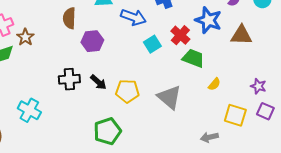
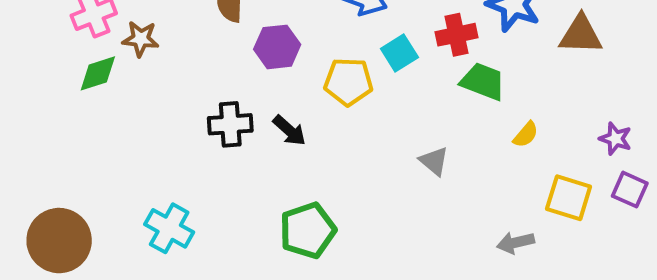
red cross: (180, 35) -> (456, 35), turned 36
brown star: (25, 37) -> (141, 39), turned -30
yellow pentagon: (127, 91) -> (348, 82), moved
gray triangle: (169, 97) -> (434, 161), size x0.6
cyan cross: (29, 110) -> (169, 228), moved

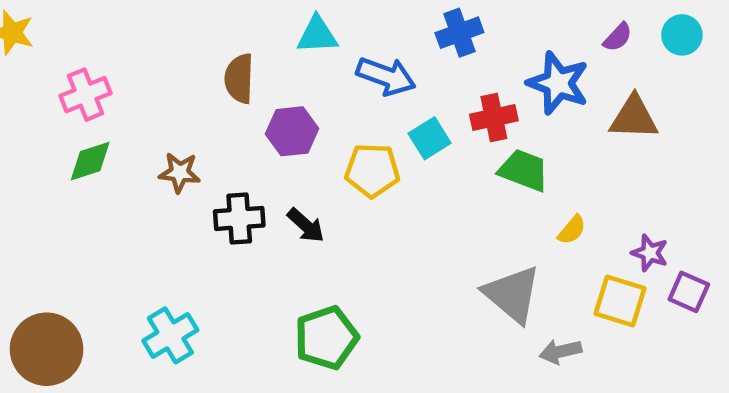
brown star: (141, 39) -> (180, 173), moved
purple star: (615, 139) -> (650, 253), moved
gray triangle: (434, 161) -> (512, 294), moved, size x1.8
cyan cross: (169, 228) -> (170, 335), turned 30

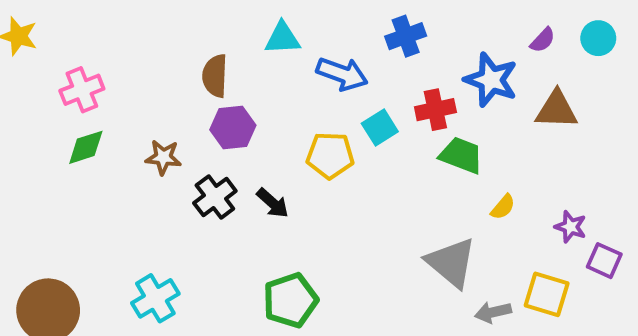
purple hexagon: (292, 131) -> (233, 128), moved
black cross: (239, 218) -> (215, 197), turned -33
yellow square: (620, 301) -> (547, 294), moved

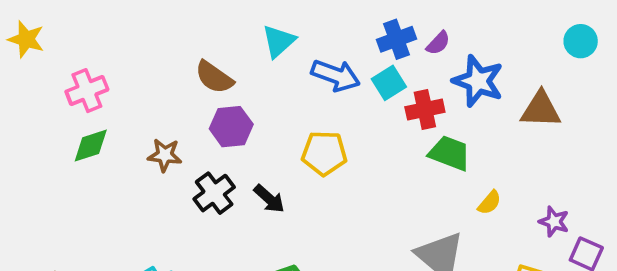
cyan triangle: (282, 38) -> (279, 41), turned -39
purple semicircle: (543, 40) -> (438, 43), moved
brown semicircle: (215, 76) -> (214, 77), turned -57
cyan square: (380, 128) -> (389, 83), moved

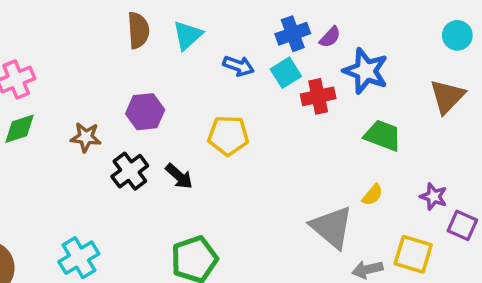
blue arrow: (336, 75) -> (238, 66), size x0.7
brown semicircle: (214, 77) -> (138, 30), moved, turned -129
brown triangle: (541, 110) -> (447, 96), moved, turned -48
green trapezoid: (450, 153) -> (383, 135), moved
yellow semicircle: (489, 203) -> (372, 195), moved

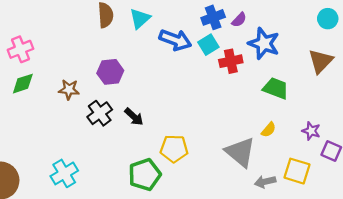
blue arrow: (238, 66) -> (175, 40), size x1.5
yellow pentagon: (228, 135) -> (174, 149), moved

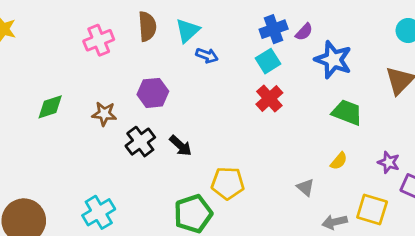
blue arrow: (175, 40) -> (207, 56), moved, size x0.6
pink cross: (20, 49) -> (99, 40), moved
red cross: (231, 61) -> (269, 99), moved, turned -30
gray triangle: (240, 152) -> (305, 187), size x0.5

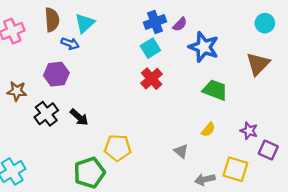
blue arrow: (207, 56) -> (70, 44), moved

